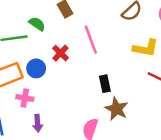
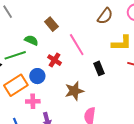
black rectangle: (105, 84) -> (99, 68), moved
brown star: (116, 109) -> (74, 91), moved, turned -30

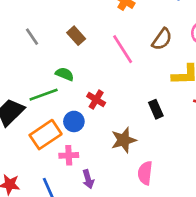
brown rectangle: (51, 24) -> (76, 36), moved
pink line: (77, 45) -> (123, 49), moved

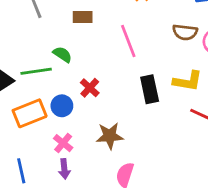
brown rectangle: (76, 36) -> (83, 17), turned -60
brown semicircle: (162, 39) -> (185, 32), moved, turned 50
black rectangle: (156, 109) -> (150, 89), moved, size x1.4
pink cross: (69, 155) -> (63, 143), moved, turned 30

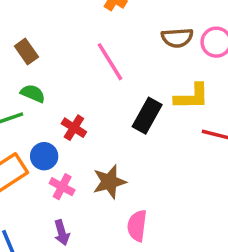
brown rectangle: (83, 17) -> (26, 52), moved, turned 66
black rectangle: (150, 89) -> (147, 116), turned 52
pink cross: (63, 143) -> (62, 187), moved

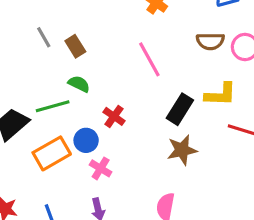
brown star: (109, 182) -> (182, 150), moved

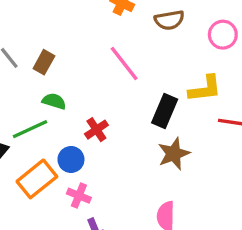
brown semicircle: (210, 41) -> (169, 20), moved
brown rectangle: (75, 46) -> (44, 62), turned 70
red cross: (114, 116) -> (96, 130), turned 30
pink cross: (101, 168) -> (79, 196), moved

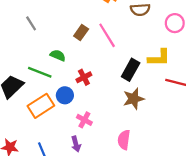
brown rectangle: (44, 62) -> (81, 33), moved
green line: (30, 129) -> (40, 72), turned 40
pink cross: (79, 196) -> (84, 120), moved

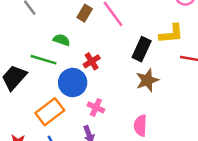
blue circle: (65, 95) -> (73, 83), size x1.5
orange rectangle: (41, 106) -> (50, 112), moved

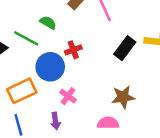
brown star: (147, 80) -> (123, 97), moved
pink semicircle: (140, 126) -> (108, 123), turned 75

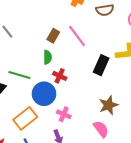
green semicircle: (48, 23) -> (47, 57), moved, turned 72
red cross: (73, 50) -> (60, 76), turned -32
pink semicircle: (108, 123) -> (101, 129), turned 66

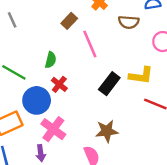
brown rectangle: (53, 36) -> (69, 21), moved
pink cross: (64, 114) -> (53, 129), size x1.5

